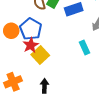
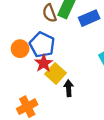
black arrow: (44, 86) -> (69, 88), moved

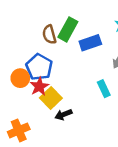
orange circle: (20, 49) -> (20, 78), moved
black arrow: (69, 88) -> (63, 115), turned -112

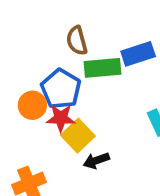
green rectangle: (68, 29) -> (102, 68), moved, turned 55
red star: (39, 86) -> (61, 118), turned 30

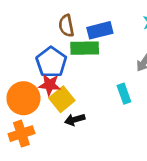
blue rectangle: (138, 54) -> (100, 30), moved
orange circle: (32, 105) -> (23, 98), moved, size x1.5

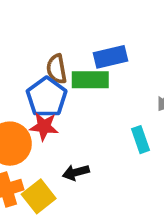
brown semicircle: (66, 26) -> (57, 69), moved
yellow square: (62, 99) -> (39, 196), moved

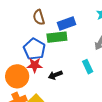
brown semicircle: (57, 69) -> (39, 17), moved
black arrow: (76, 172) -> (55, 75), moved

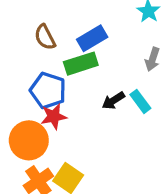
black arrow: (55, 75) -> (113, 101), moved

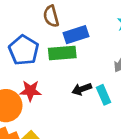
brown semicircle: (45, 37) -> (51, 16), moved
blue pentagon: (48, 90) -> (24, 50), moved

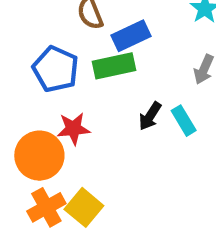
black arrow: (82, 89) -> (150, 116), turned -30

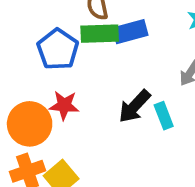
green rectangle: (114, 66) -> (100, 34), moved
black arrow: (150, 116) -> (134, 106), size x1.4

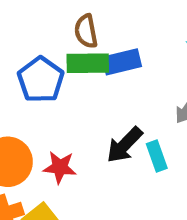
red star: (64, 105) -> (60, 167), moved

